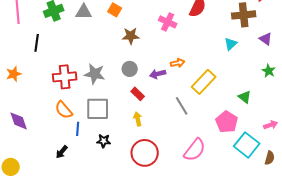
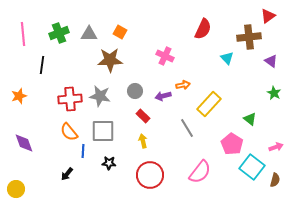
pink cross: (168, 22) -> (165, 56), moved
brown star: (131, 36) -> (110, 60), moved, size x1.4
cyan triangle: (231, 44) -> (227, 58), moved, turned -32

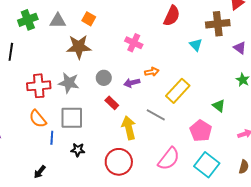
gray line: (187, 128) -> (156, 115), turned -30
yellow arrow: (143, 141) -> (129, 128), moved, size x1.6
cyan square: (252, 167) -> (207, 165), moved
black arrow: (67, 174) -> (40, 172), moved

